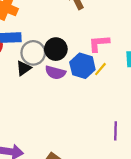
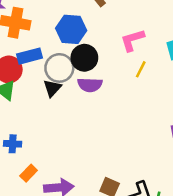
blue hexagon: (82, 66) -> (71, 29), moved

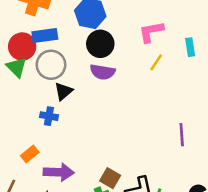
gray circle: (59, 68) -> (51, 65), moved
black triangle: (52, 88) -> (63, 91), moved
blue cross: (13, 144) -> (49, 116), moved

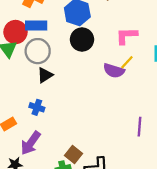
purple semicircle: (103, 72) -> (114, 71), moved
blue cross: (49, 116) -> (37, 107), moved
purple arrow: (59, 172) -> (31, 143), turned 115

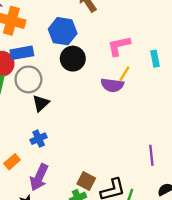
blue cross: (37, 107) -> (39, 139), turned -32
purple line: (140, 127) -> (151, 155), moved

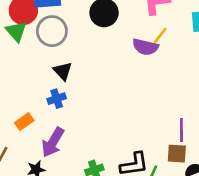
black triangle: (41, 103) -> (63, 71), moved, turned -36
brown square: (86, 181) -> (177, 154), moved, turned -30

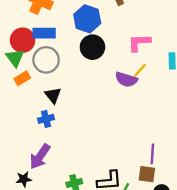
orange rectangle: (24, 122) -> (22, 78), moved

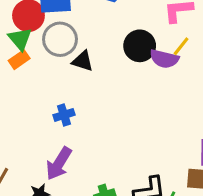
black circle: (92, 47) -> (140, 46), moved
orange rectangle: (22, 78) -> (19, 60), moved
black triangle: (53, 95) -> (83, 61), moved, turned -30

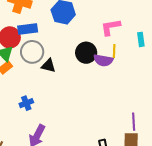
yellow line: (181, 46) -> (114, 51), turned -32
blue cross: (64, 115) -> (26, 103), moved

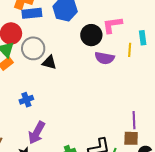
blue rectangle: (28, 29) -> (32, 13), moved
yellow line: (114, 51) -> (130, 50), moved
black circle: (86, 53) -> (91, 35), moved

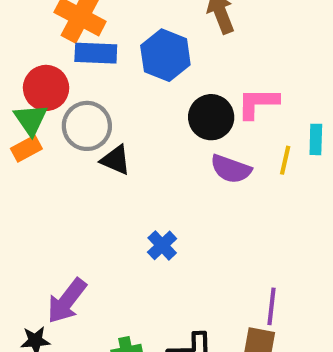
blue cross: (26, 100) -> (162, 245), moved, turned -32

